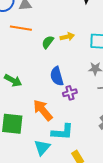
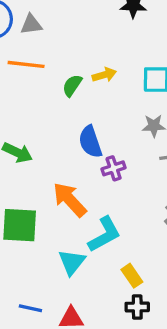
cyan L-shape: (62, 132) -> (104, 234), turned -30

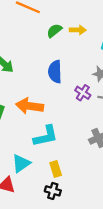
purple cross: (114, 168) -> (83, 93), moved, turned 35
orange arrow: (70, 200) -> (30, 106), turned -56
cyan triangle: (72, 262) -> (21, 163), moved

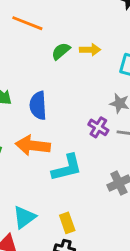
blue semicircle: (55, 72) -> (38, 105), moved
cyan L-shape: (46, 136) -> (67, 168), moved

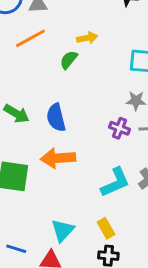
orange line: (27, 23) -> (31, 38), turned -40
yellow arrow: (90, 50) -> (87, 38), moved
cyan L-shape: (67, 168) -> (115, 182), moved

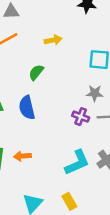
green semicircle: (69, 60) -> (36, 72), moved
orange arrow: (58, 158) -> (22, 156), moved, size x0.6

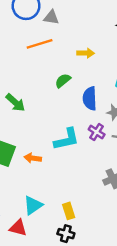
blue semicircle: (27, 108) -> (90, 98), moved
cyan L-shape: (77, 162) -> (67, 139), moved

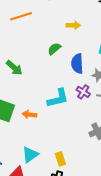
orange line: (40, 44) -> (21, 16), moved

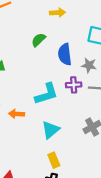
purple cross: (83, 92) -> (74, 85), turned -32
cyan triangle: (30, 155) -> (51, 130), moved

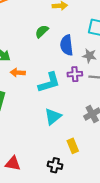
orange arrow: (17, 114) -> (18, 73), moved
yellow rectangle: (54, 160) -> (73, 146), moved

